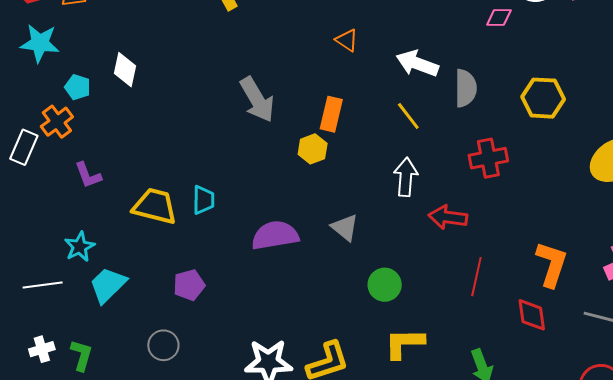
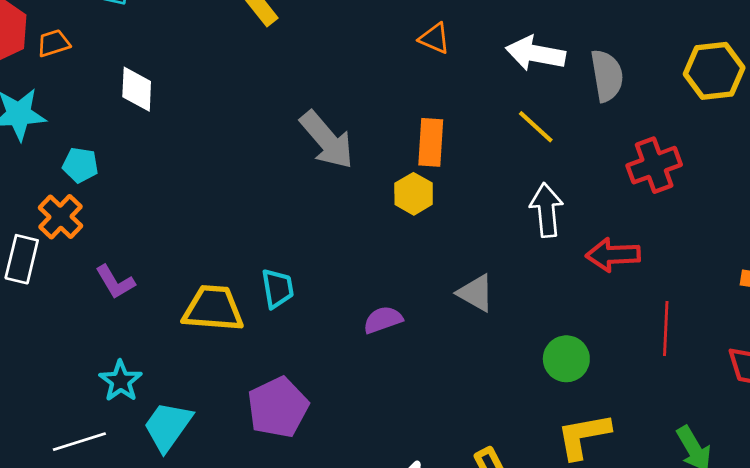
white diamond: (125, 70) -> (137, 89), moved
purple semicircle: (275, 235) -> (383, 320), size x0.6
purple pentagon: (189, 285) -> (278, 407), size x1.4
green circle: (385, 285) -> (566, 359), moved

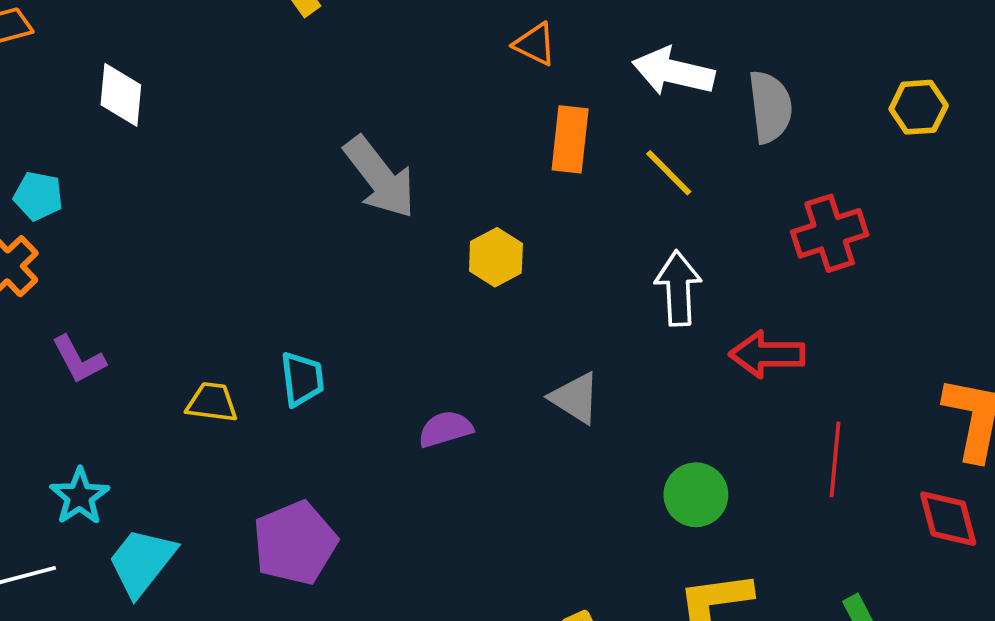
yellow hexagon: (714, 71) -> (919, 107), size x0.7
orange rectangle: (431, 142) -> (570, 139), moved
yellow trapezoid: (213, 308) -> (212, 402), size x0.6

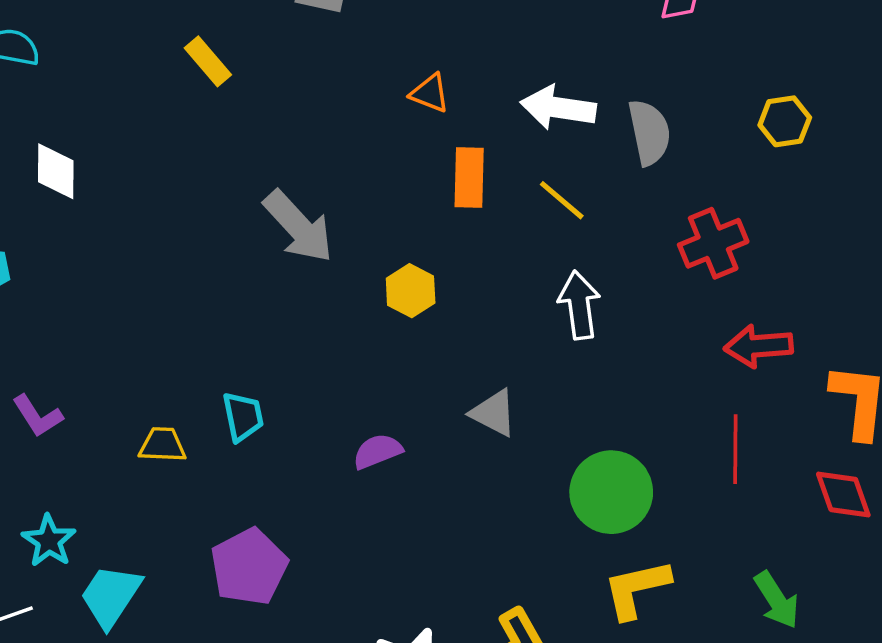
red arrow: (767, 354) -> (759, 346), moved
green circle: (696, 495) -> (611, 492), size x1.4

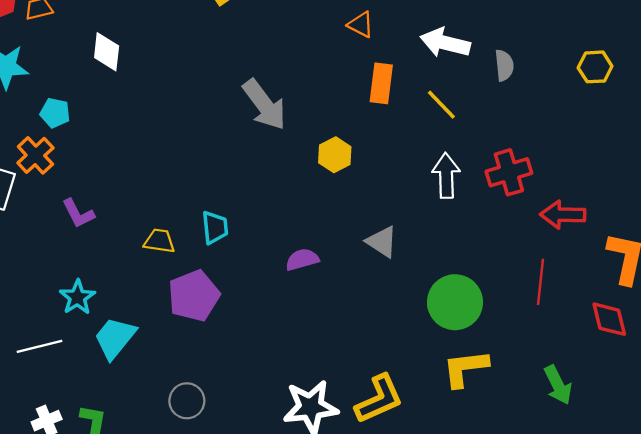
gray semicircle: (649, 132) -> (504, 65), size x0.7
red cross: (713, 243) -> (509, 172), moved
purple pentagon: (249, 567) -> (194, 296), moved

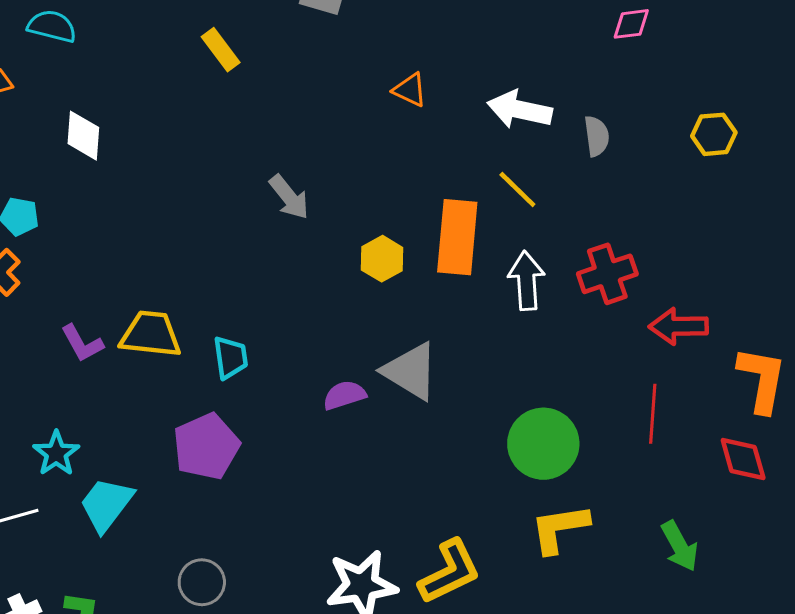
orange rectangle: (381, 83) -> (457, 237), moved, size x1.4
gray arrow: (264, 105) -> (289, 197), size x0.7
purple L-shape: (78, 213) -> (82, 343), moved
yellow trapezoid: (159, 241) -> (151, 334), moved, size x1.5
gray triangle: (382, 242) -> (411, 371), moved, size x1.4

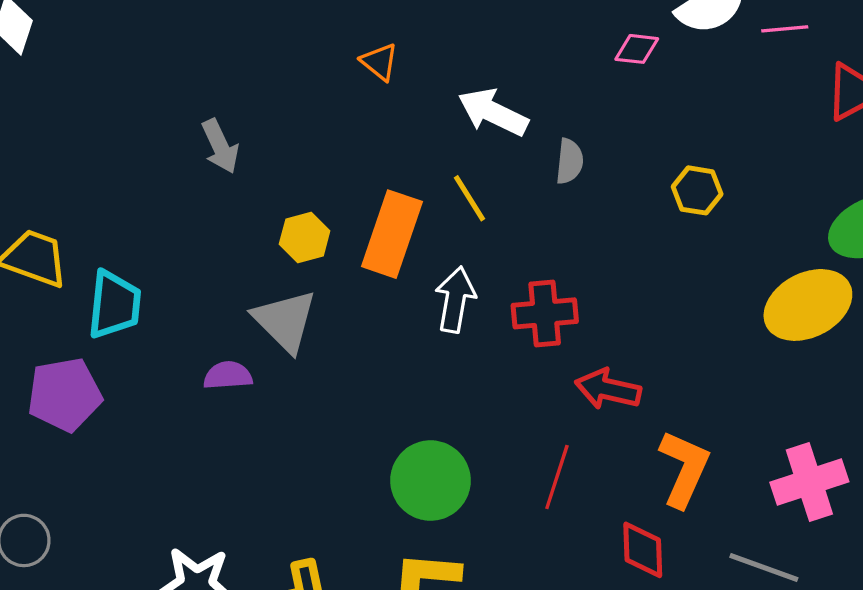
cyan trapezoid: (231, 358) -> (114, 305), size x1.4
gray triangle: (411, 371) -> (285, 321), moved

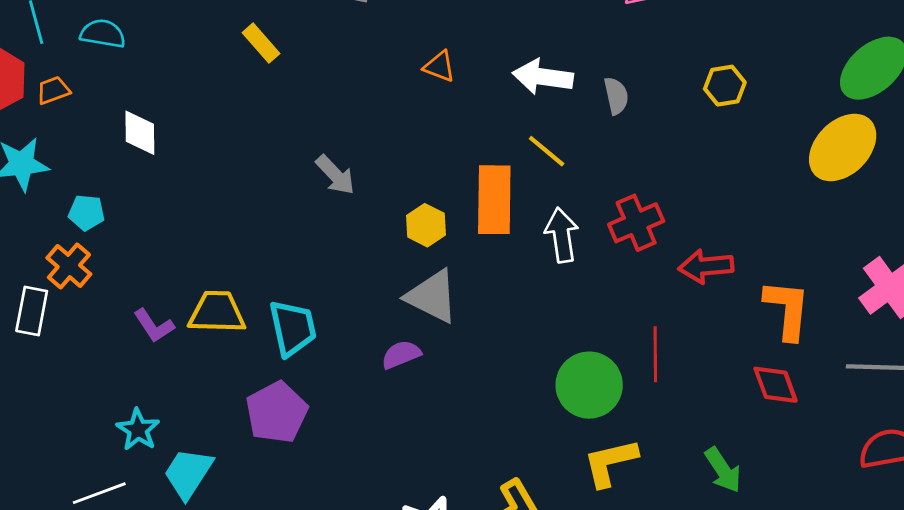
red line: (557, 477) -> (655, 354), moved

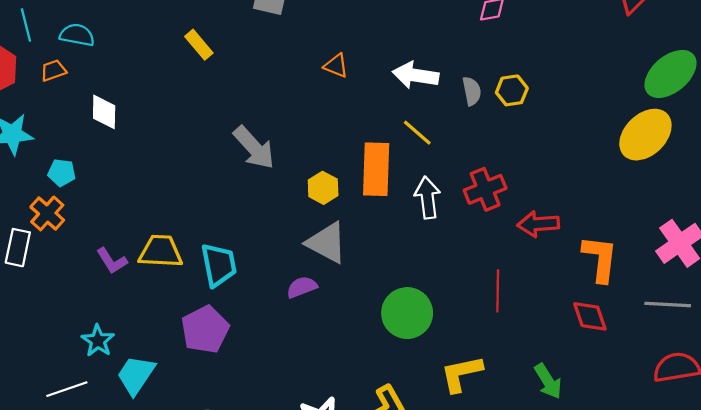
yellow hexagon: (725, 86) -> (512, 90), moved
orange trapezoid: (53, 90) -> (53, 70), moved
gray arrow: (335, 175) -> (254, 148), size x1.4
green circle: (589, 385) -> (407, 313), moved

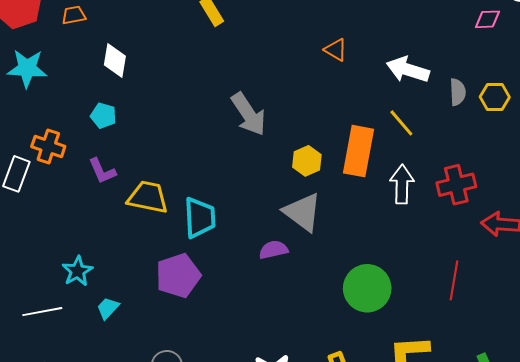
cyan pentagon: (62, 173) -> (103, 116), moved
orange cross: (47, 213) -> (48, 147), turned -32
purple L-shape: (112, 261) -> (102, 171), moved
cyan trapezoid: (136, 375) -> (108, 308), size x0.6

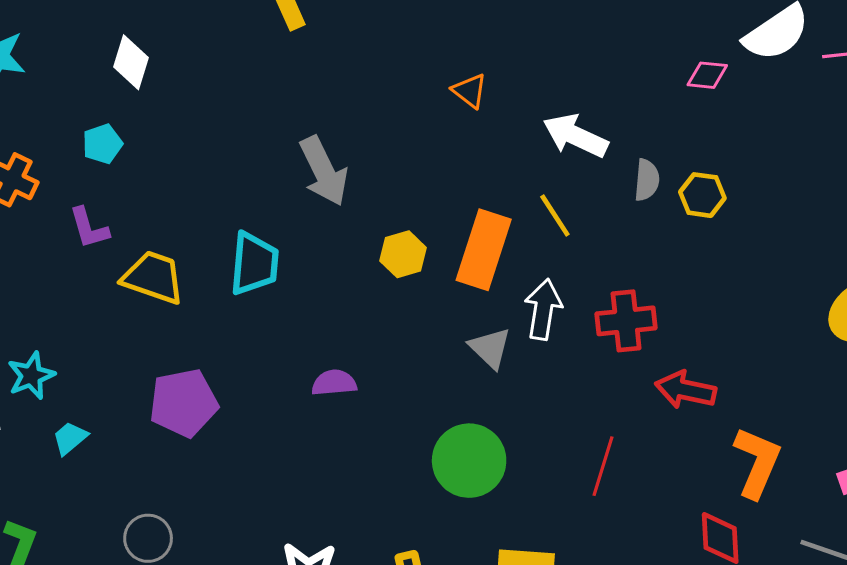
cyan pentagon: (103, 116) -> (102, 144), turned 30
gray triangle: (303, 212) -> (490, 348), moved, size x0.7
cyan trapezoid: (200, 218) -> (254, 264), moved

